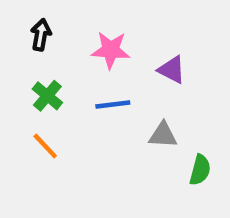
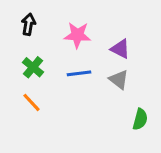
gray triangle: (163, 135) -> (119, 79), moved, turned 35

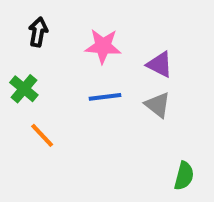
green cross: (33, 67) -> (24, 89), moved
green semicircle: (140, 119) -> (184, 176), moved

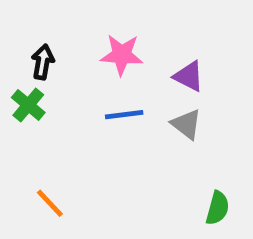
black arrow: (38, 32) -> (43, 62), moved
orange line: (42, 135) -> (50, 203), moved

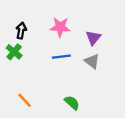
purple triangle: (189, 76) -> (93, 38), turned 42
green semicircle: (218, 208) -> (72, 103), moved, turned -63

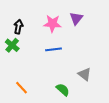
purple triangle: (93, 38) -> (76, 18), moved
gray triangle: (92, 61) -> (84, 74), moved

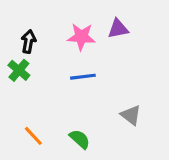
purple triangle: (76, 18) -> (118, 29), turned 40
green semicircle: (63, 90) -> (80, 139), moved

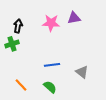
green cross: (19, 70) -> (12, 44), turned 32
blue line: (83, 77) -> (52, 65), moved

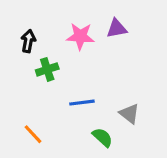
green cross: (12, 44) -> (47, 69), moved
green semicircle: (50, 87) -> (102, 137), moved

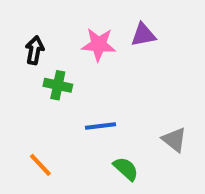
green cross: (47, 69) -> (58, 85), turned 30
gray triangle: (129, 114) -> (174, 140), moved

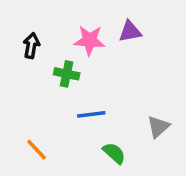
green cross: (58, 85) -> (67, 74), moved
gray triangle: (174, 140) -> (158, 127), turned 40

